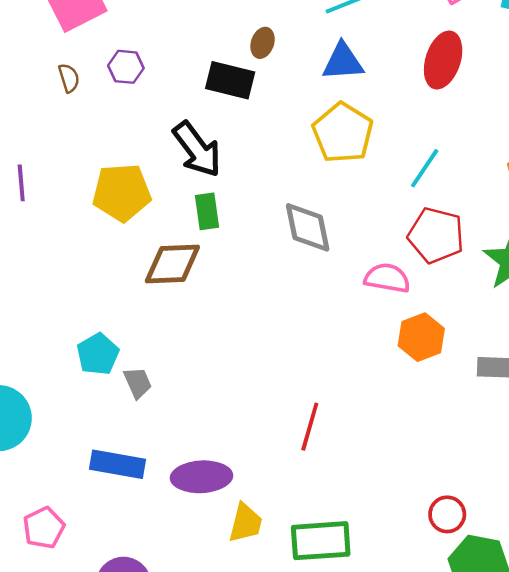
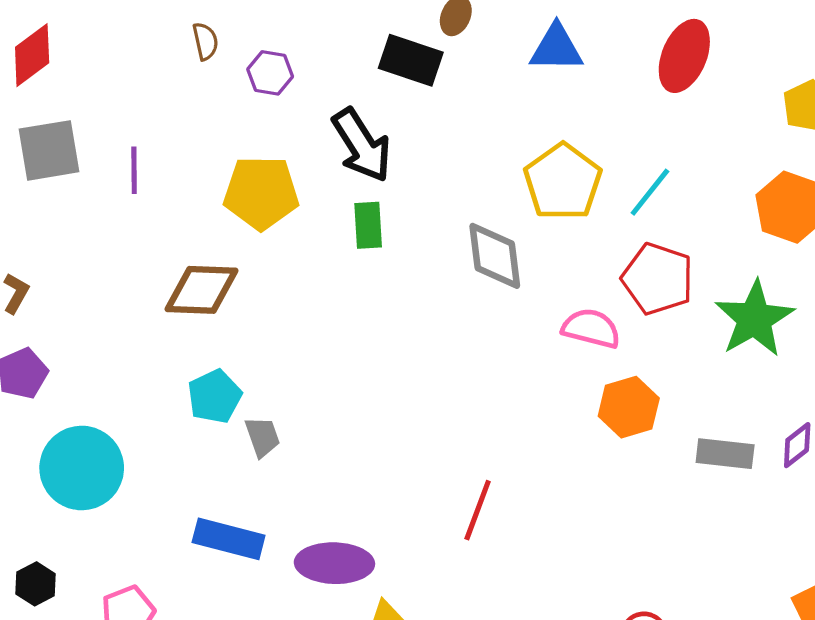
purple hexagon: (126, 67) -> (270, 73), moved
yellow pentagon: (343, 133) -> (563, 182), moved
brown diamond: (172, 264) -> (202, 290), moved

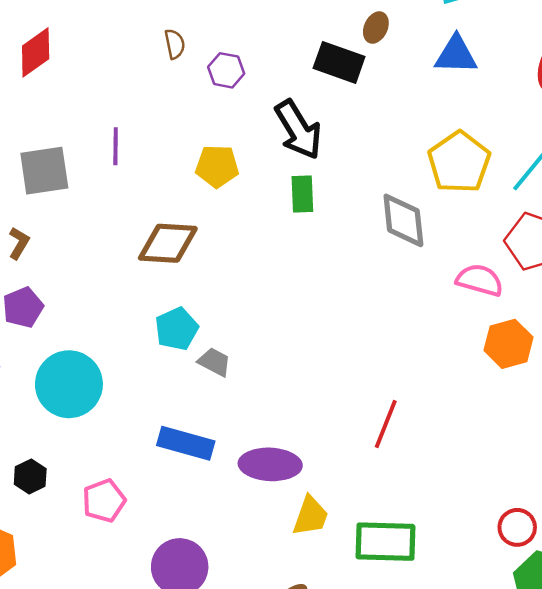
gray square: (49, 150) -> (44, 171), moved
yellow pentagon: (261, 193) -> (217, 166), size x0.7
gray trapezoid: (262, 437) -> (214, 362), turned -44

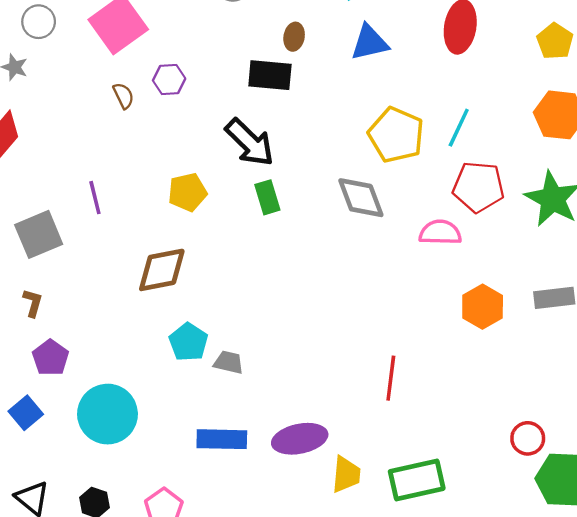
purple hexagon: (226, 70) -> (169, 80), moved
orange hexagon: (508, 344) -> (483, 307), moved

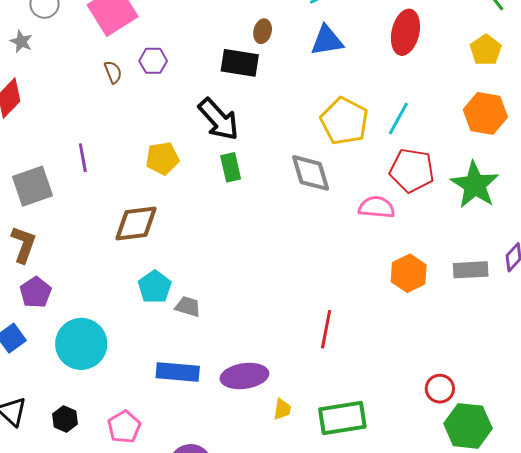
brown L-shape: (33, 303) -> (24, 244), size x1.5
yellow trapezoid: (346, 474) -> (282, 409), size x0.7

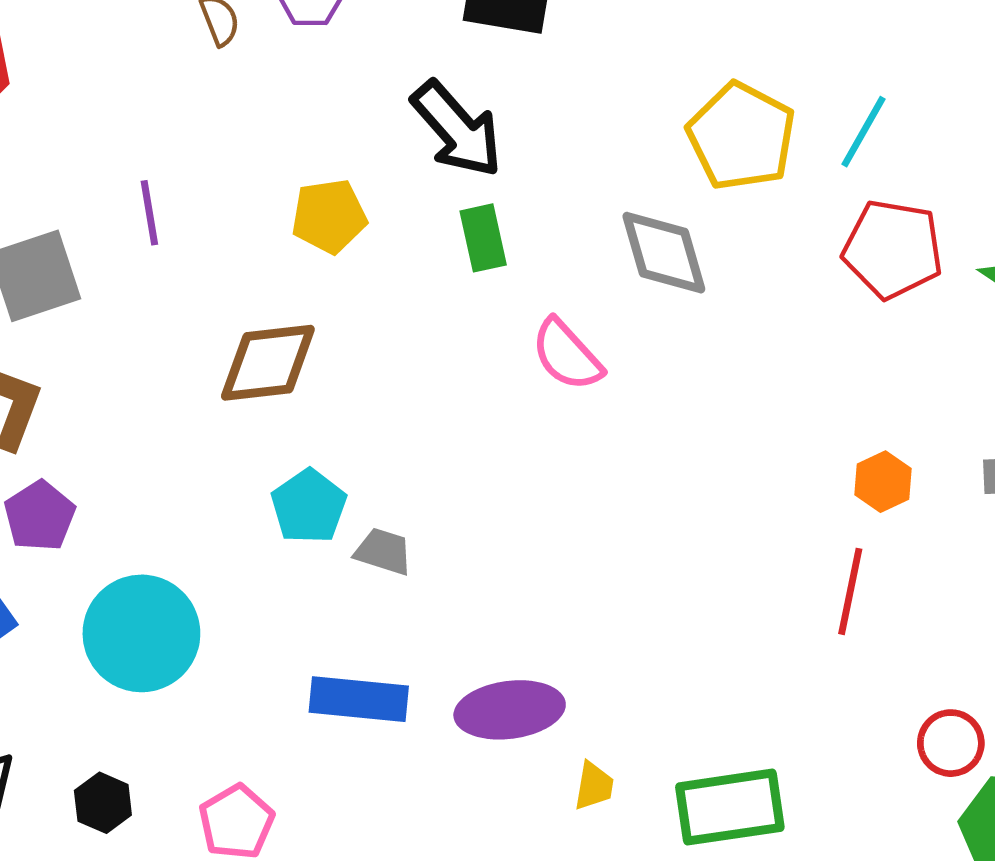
pink semicircle: (377, 207) -> (567, 355), moved, turned -138
orange hexagon: (409, 273) -> (883, 482), size x0.7
red line: (326, 329) -> (850, 591), moved

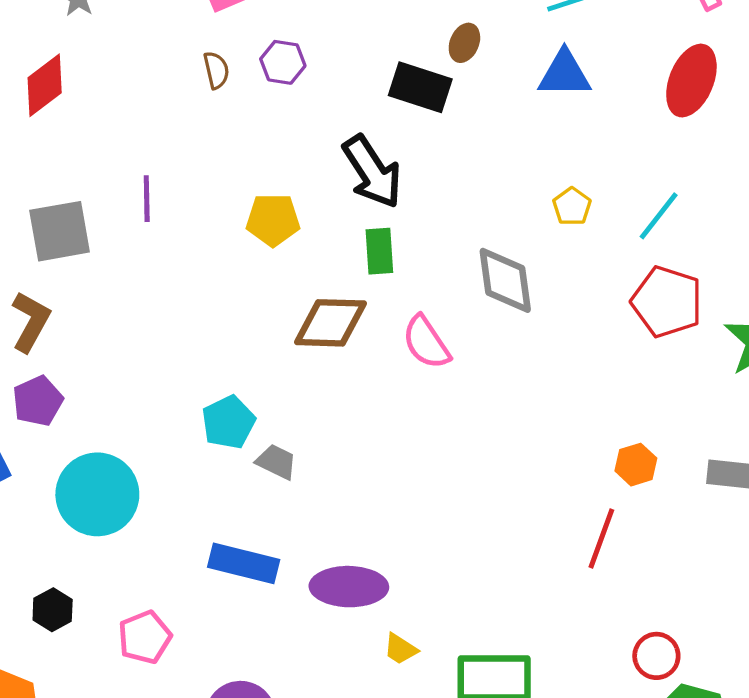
yellow pentagon: (741, 136) -> (572, 206), size x0.5
brown diamond: (268, 363) -> (330, 323), moved
yellow trapezoid: (594, 786) -> (400, 649), turned 105

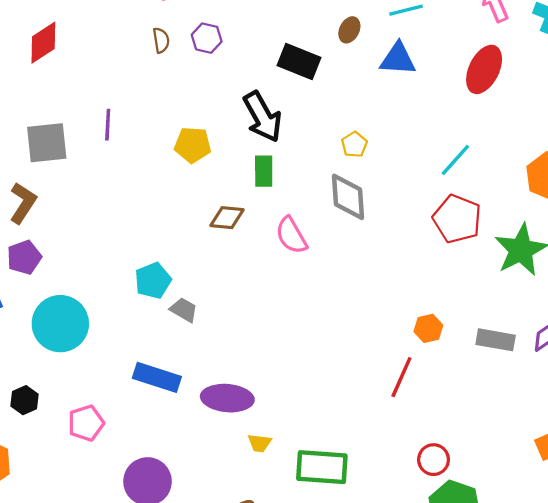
brown ellipse: (464, 43) -> (349, 30), moved
yellow pentagon: (572, 206) -> (354, 144), moved
brown diamond: (330, 323) -> (227, 218), size x0.7
yellow trapezoid: (400, 649) -> (260, 443), turned -30

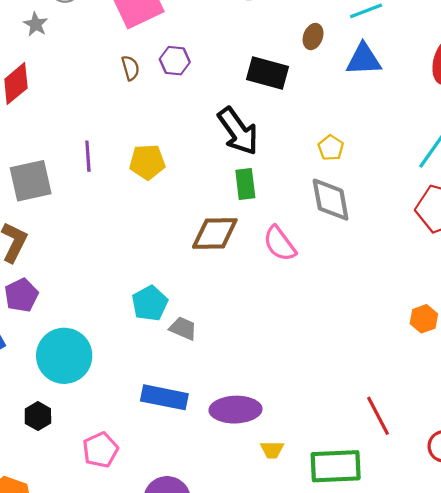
yellow pentagon: (193, 145) -> (147, 162), moved
brown diamond: (227, 218) -> (215, 234), size x1.4
red line: (401, 377) -> (378, 416), moved, turned -45
black hexagon: (25, 400) -> (38, 416), moved

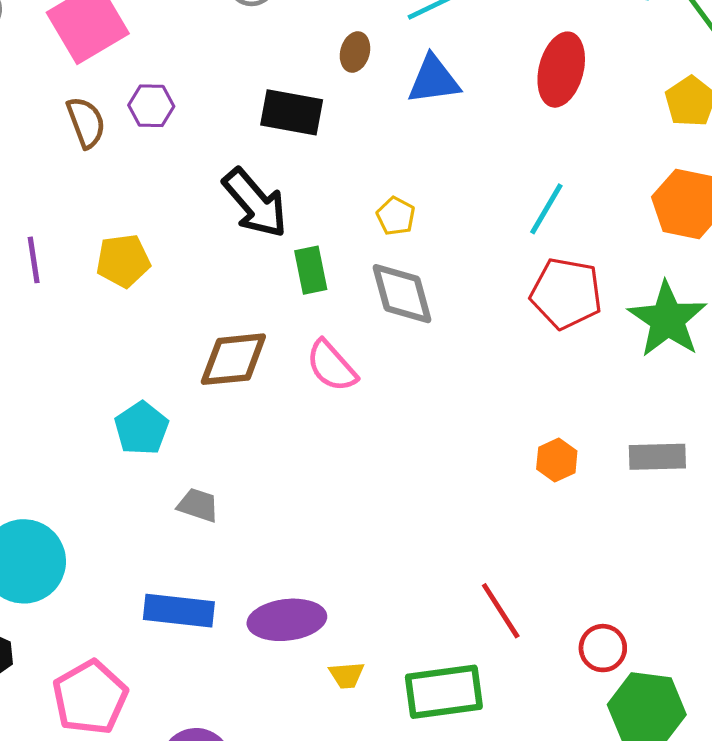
brown semicircle: (130, 68) -> (86, 122), size x1.4
green rectangle: (245, 184) -> (311, 270), moved
cyan pentagon: (150, 303) -> (141, 428), moved
pink pentagon: (100, 450) -> (90, 697), size x1.4

